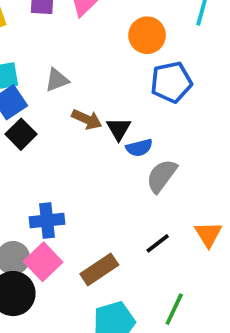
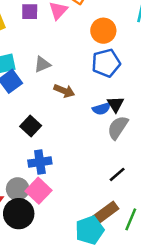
blue pentagon: (171, 82) -> (106, 63), moved
black triangle: (119, 129) -> (116, 104), moved
black square: (21, 134) -> (31, 126), moved
brown rectangle: (99, 269) -> (106, 213), moved

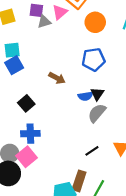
orange circle: (103, 31) -> (95, 22), moved
gray triangle: (42, 64) -> (44, 22), moved
brown rectangle: (106, 213) -> (79, 181), turned -42

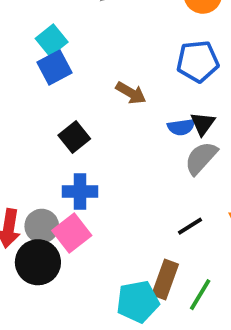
cyan square: (12, 50) -> (52, 40), turned -35

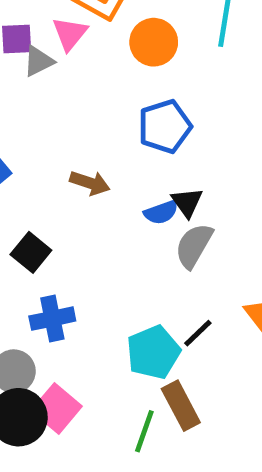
pink square: (72, 233) -> (57, 408), moved
brown rectangle: (165, 279) -> (181, 406), turned -36
green line: (200, 295) -> (144, 431), moved
cyan pentagon: (138, 302) -> (153, 352), moved

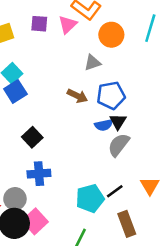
gray triangle: (38, 61) -> (92, 63), moved
blue pentagon: (165, 126) -> (111, 95), moved
brown arrow: (90, 183) -> (77, 96), moved
brown rectangle: (181, 406) -> (127, 224), moved

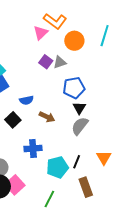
purple square: (39, 24) -> (46, 62), moved, turned 32
brown arrow: (77, 96) -> (47, 117), moved
blue semicircle: (104, 125) -> (26, 100), moved
blue cross: (39, 174) -> (33, 148), moved
black line: (115, 191) -> (77, 162), turned -32

